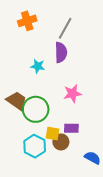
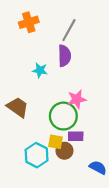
green circle: (36, 109) -> (63, 116), moved

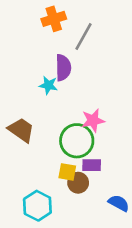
orange cross: (29, 22) -> (54, 19), moved
purple semicircle: (64, 56) -> (63, 68), moved
cyan hexagon: (37, 155) -> (37, 206), moved

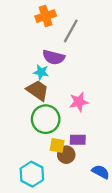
purple semicircle: (63, 68) -> (54, 57), turned 105
brown trapezoid: (21, 130) -> (38, 90), moved
green circle: (77, 141) -> (46, 119), moved

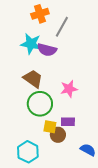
cyan star: (41, 72) -> (31, 44), moved, size x1.5

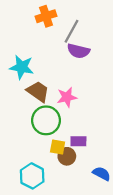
cyan star: (31, 44) -> (22, 67), moved
purple semicircle: (47, 50) -> (78, 51), moved
pink star: (69, 89) -> (67, 97), moved

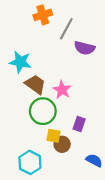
purple semicircle: (78, 51) -> (85, 48), moved
pink star: (67, 97) -> (62, 90), turned -30
purple rectangle: (78, 141) -> (79, 124), moved, turned -72

